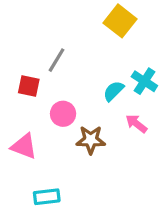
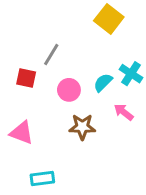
pink circle: (63, 114) -> (69, 90), moved

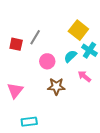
yellow square: (109, 19) -> (78, 30), moved
red square: (26, 78) -> (16, 44), moved
pink triangle: (22, 133) -> (15, 90), turned 48

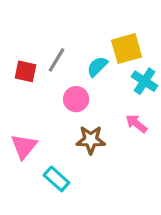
yellow square: (78, 30) -> (127, 49), turned 36
cyan semicircle: (70, 56) -> (97, 66), moved
cyan rectangle: (29, 122) -> (56, 179), moved, turned 49

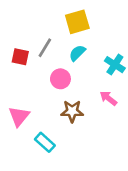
yellow square: (127, 49) -> (77, 22), moved

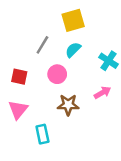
red square: (20, 57) -> (19, 77), moved
pink arrow: (108, 98) -> (102, 93), turned 112
cyan rectangle: (45, 142) -> (42, 134), turned 36

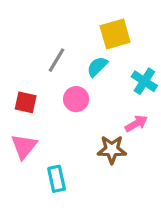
yellow square: (73, 20) -> (115, 34), moved
brown star: (68, 105) -> (112, 150), moved

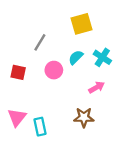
cyan semicircle: (97, 67) -> (76, 57), moved
pink triangle: (24, 146) -> (17, 117), moved
brown star: (112, 150) -> (84, 117), moved

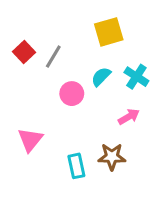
red square: (18, 72) -> (24, 52), moved, turned 35
pink triangle: (17, 117) -> (30, 140), moved
cyan rectangle: (40, 127) -> (76, 166), moved

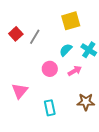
pink circle: (72, 94) -> (50, 69), moved
pink arrow: (129, 117) -> (75, 71), moved
brown star: (112, 157) -> (86, 102), moved

